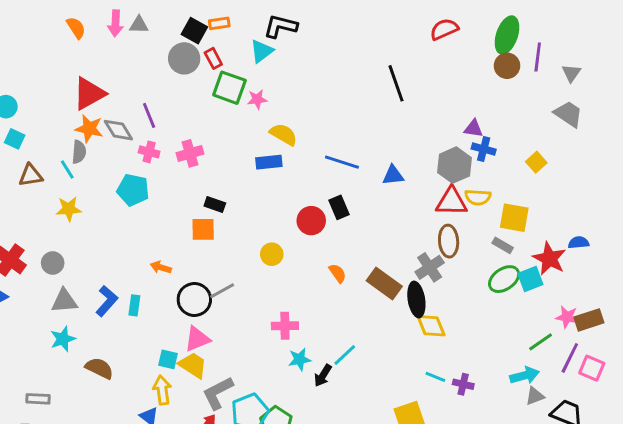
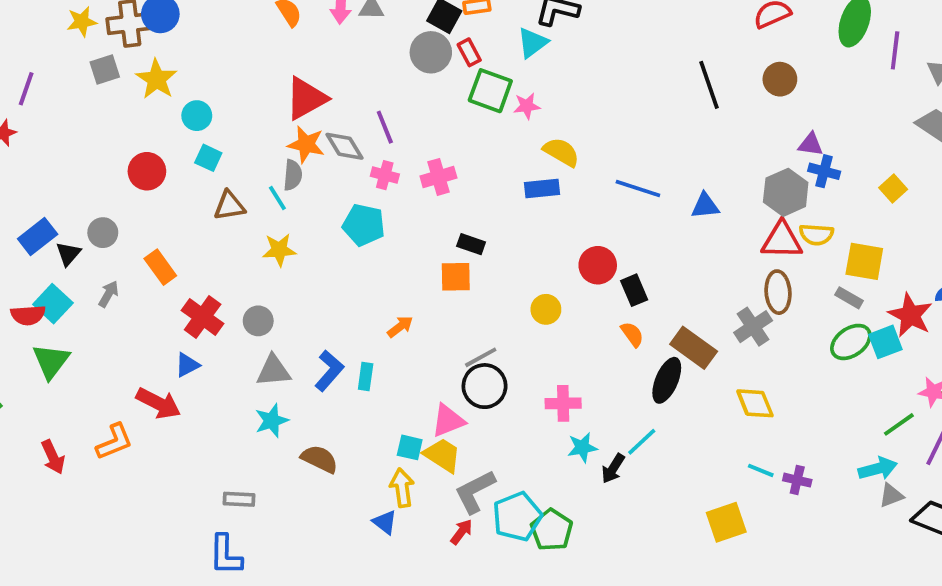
brown circle: (507, 66) -> (780, 79), moved
black rectangle: (339, 207) -> (634, 290), moved
orange arrow: (161, 267) -> (400, 327), turned 126
black circle: (194, 299) -> (485, 386), moved
black ellipse: (416, 299) -> (667, 380), moved, turned 32

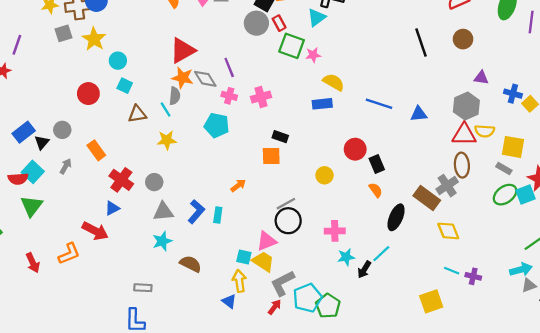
blue cross: (824, 171) -> (513, 94), moved
brown rectangle: (694, 348) -> (427, 198), moved

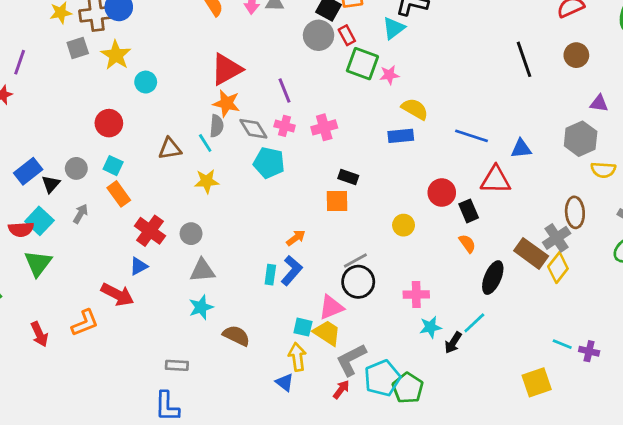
gray diamond: (205, 79) -> (253, 129), moved
cyan square: (125, 86) -> (113, 166), moved
red triangle: (464, 134) -> (496, 180), moved
blue L-shape: (196, 212) -> (292, 270), moved
yellow diamond: (448, 231) -> (558, 268), moved, turned 60

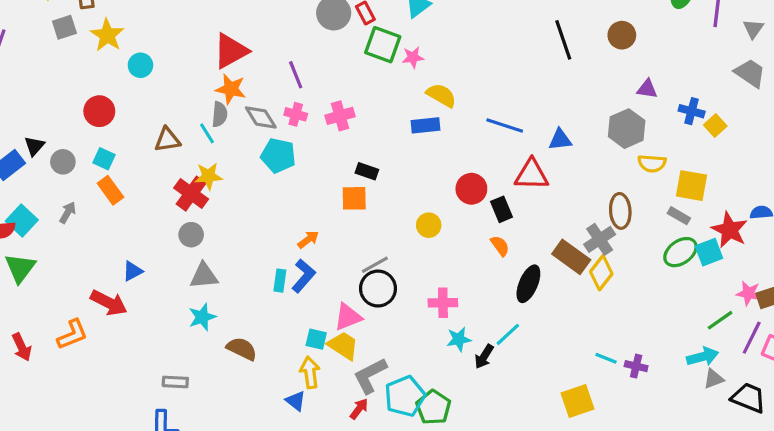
black triangle: (51, 184) -> (34, 146), moved
red cross: (150, 231) -> (191, 194), moved

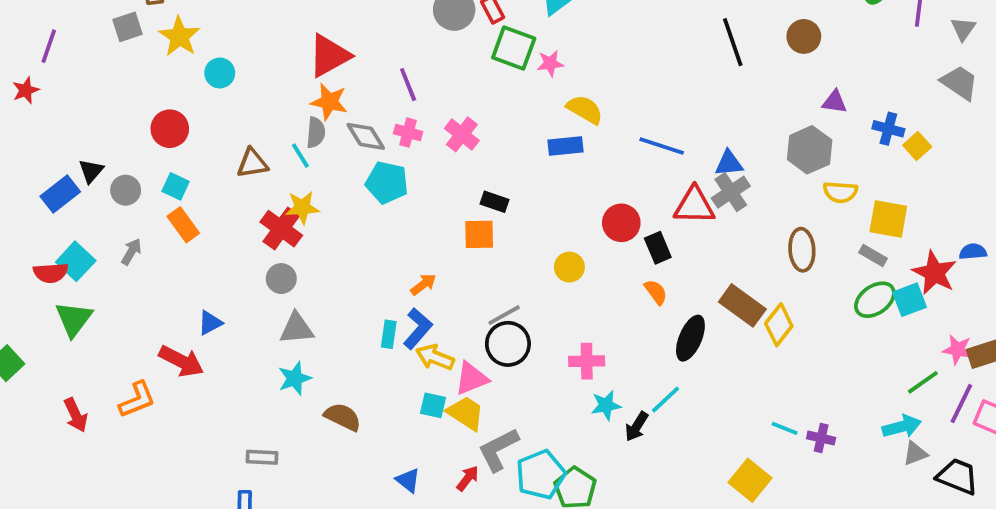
pink cross: (340, 116) -> (462, 134), turned -36
gray cross: (600, 239) -> (731, 192), moved
yellow arrow: (310, 372) -> (435, 357), moved, turned -60
yellow square: (578, 401) -> (750, 480), turned -32
red arrow: (359, 409) -> (468, 478), moved

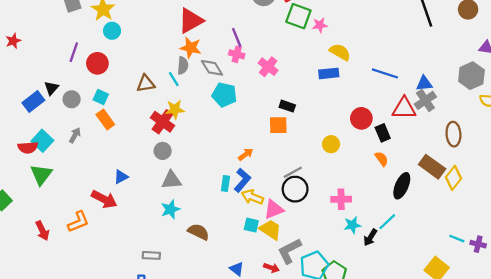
purple line: (49, 46) -> (74, 52), moved
cyan circle: (220, 73) -> (112, 31), moved
pink cross: (408, 133) -> (237, 54), moved
brown ellipse: (802, 250) -> (453, 134), moved
red arrow: (468, 478) -> (272, 268), turned 72

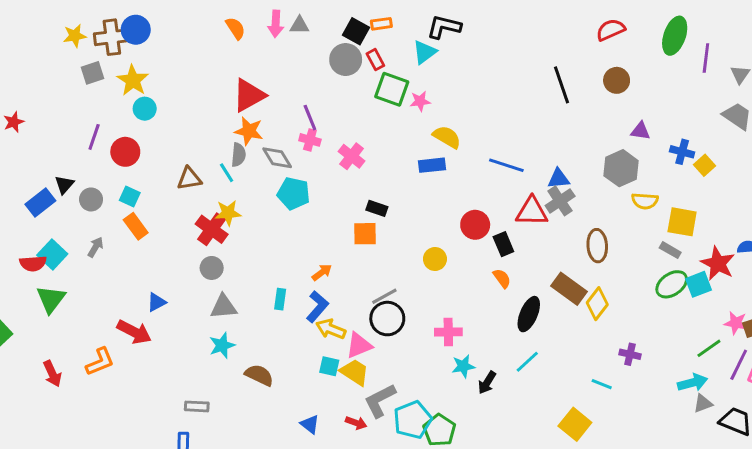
cyan rectangle: (225, 184) -> (280, 299), moved
cyan line: (387, 222) -> (527, 362), moved
purple cross: (478, 244) -> (630, 354), moved

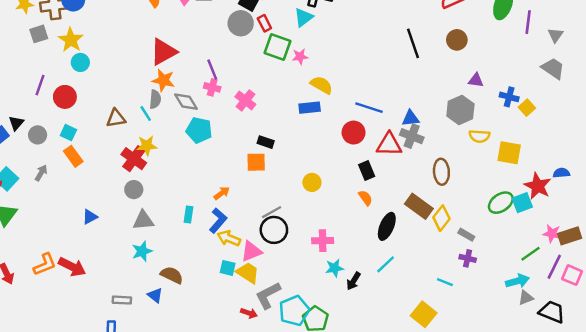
gray cross: (560, 201) -> (412, 136), turned -35
red circle: (475, 225) -> (354, 133), moved
gray rectangle: (670, 250) -> (466, 235), moved
red arrow: (134, 332) -> (72, 267), moved
blue triangle: (310, 424) -> (155, 295), moved

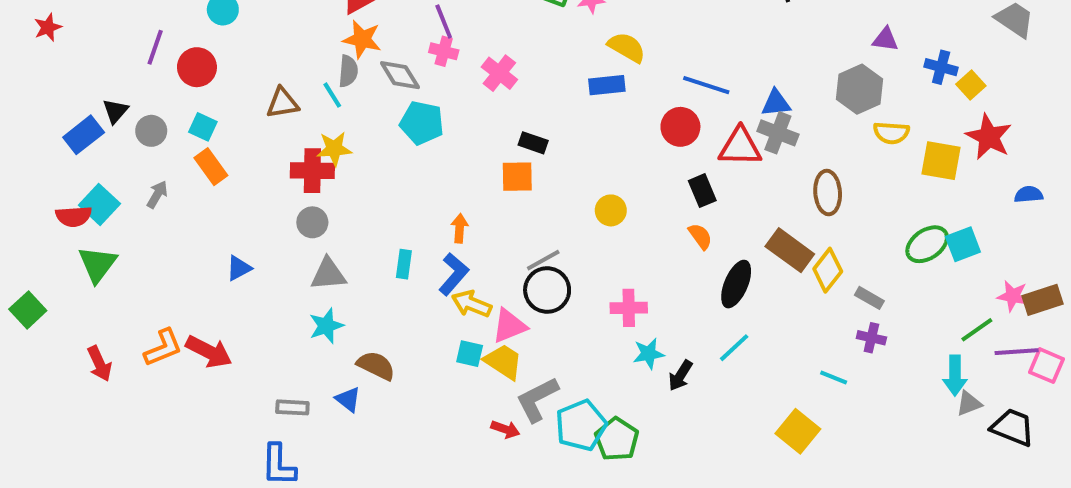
red cross: (134, 159) -> (312, 171), turned -35
red star: (538, 186) -> (989, 137), moved
orange arrow: (222, 193) -> (460, 228), turned -49
purple line: (554, 267) -> (1017, 352), turned 60
cyan arrow: (517, 281) -> (955, 376), turned 105

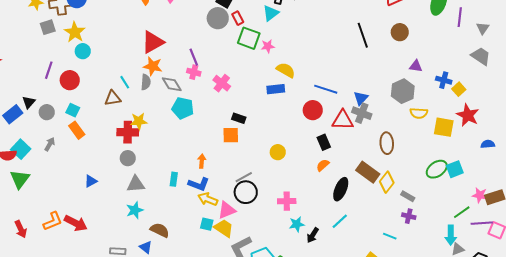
cyan line: (332, 95) -> (125, 82), moved
blue triangle: (776, 103) -> (361, 98), turned -42
orange semicircle: (700, 236) -> (323, 165), turned -96
blue L-shape: (454, 274) -> (199, 184), turned 70

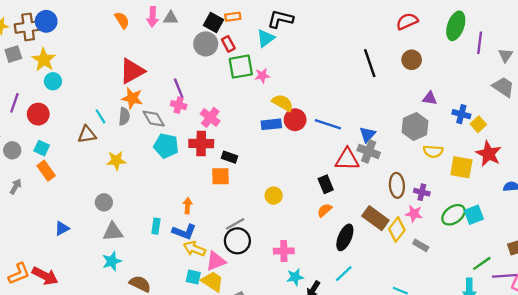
green square: (249, 38) -> (241, 67), turned -30
red circle: (313, 110) -> (295, 120), moved
red cross: (128, 132) -> (201, 144), moved
pink star: (480, 195) -> (414, 214), moved
purple cross: (409, 216) -> (422, 192), moved

